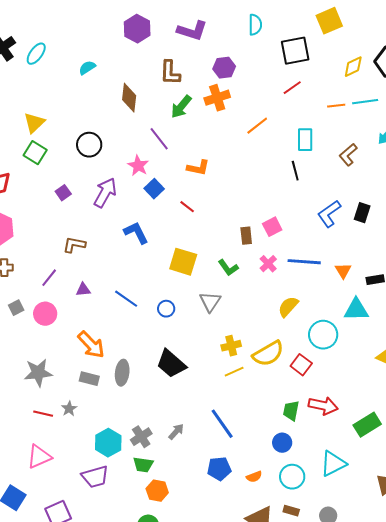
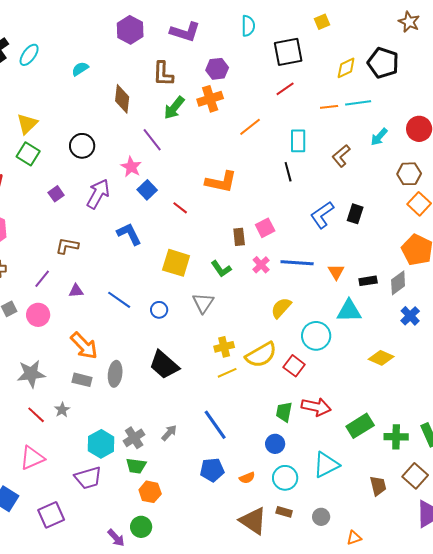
yellow square: (329, 21) -> (322, 22), size x0.6
orange L-shape: (198, 168) -> (221, 182), moved, size x1.4
red line: (43, 414) -> (36, 415), turned 30

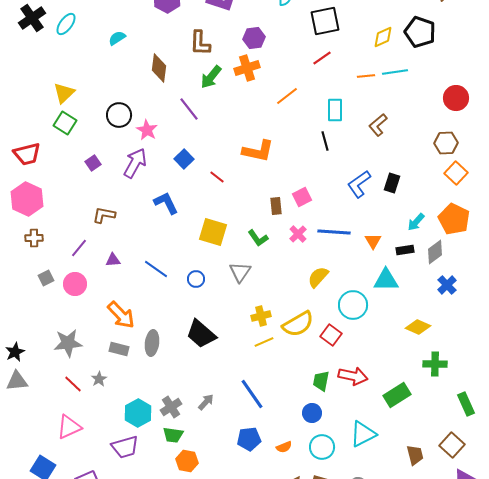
cyan arrow: (379, 137) -> (416, 222), moved
pink star: (131, 167) -> (147, 130), moved
green cross: (396, 437) -> (435, 364), moved

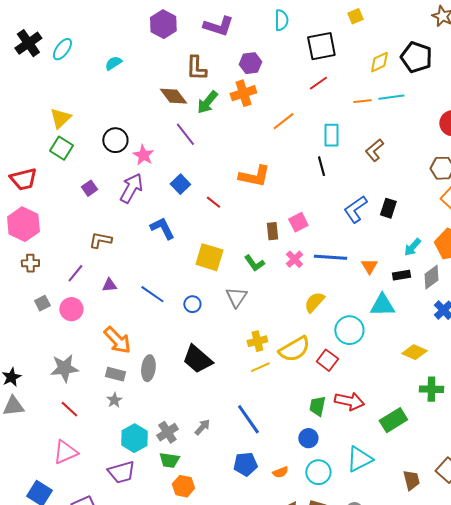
brown diamond: (159, 68) -> (173, 96), moved, turned -44
gray star: (99, 379) -> (114, 400), moved

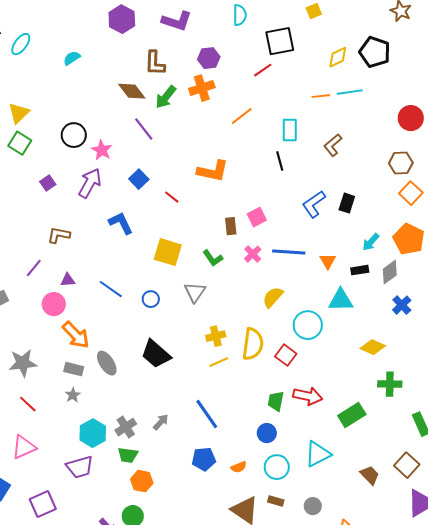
red line: (318, 83) -> (263, 70), moved
pink circle: (71, 309) -> (54, 304), moved
yellow semicircle: (294, 349) -> (253, 344), turned -52
gray ellipse: (148, 368) -> (107, 363), turned -40
brown trapezoid: (411, 480) -> (370, 475), turned -30

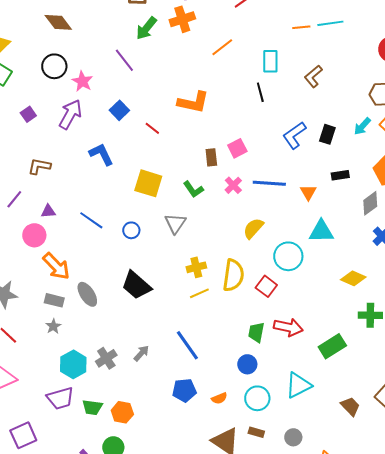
brown diamond: (132, 91) -> (58, 22), moved
cyan arrow: (371, 242) -> (362, 126), moved
black rectangle: (360, 270) -> (340, 175), moved
green trapezoid: (128, 455) -> (92, 407), moved

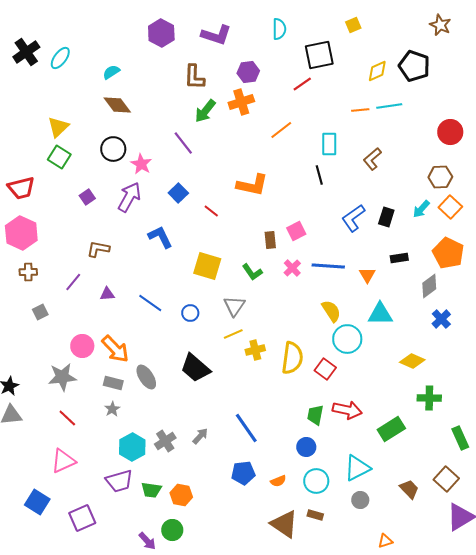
yellow semicircle: (253, 228) -> (331, 311), moved, turned 105
pink circle: (34, 235) -> (82, 346), moved
yellow line: (199, 293) -> (233, 334), moved
gray circle: (293, 437) -> (360, 500), moved

